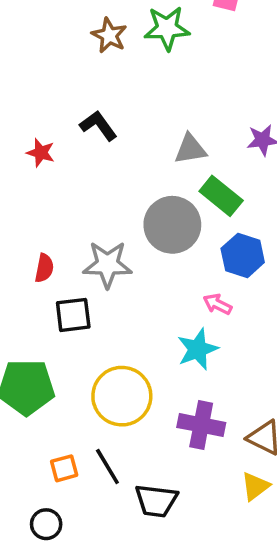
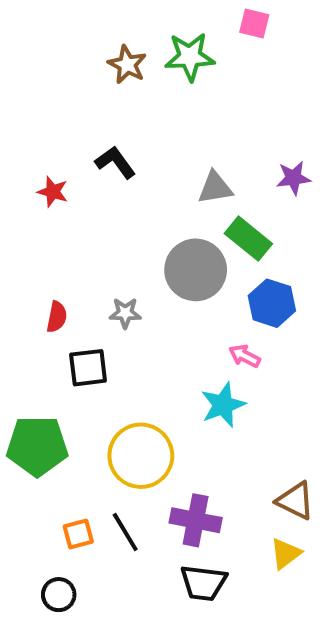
gray star: (107, 264) -> (125, 313), size x0.6
purple cross: (201, 425) -> (196, 520), moved
black trapezoid: (156, 501) -> (203, 583), moved

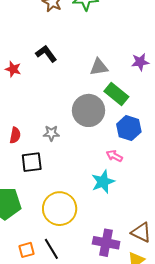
purple cross: (196, 520) -> (106, 243), moved

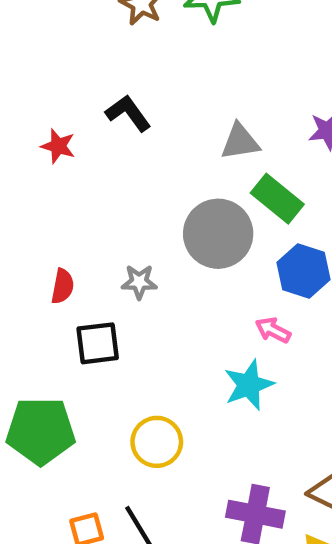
yellow circle: (60, 209) -> (157, 442), size x0.7

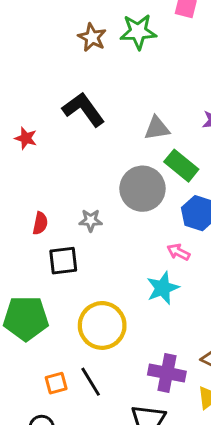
black L-shape: (128, 113) -> (83, 109), size x1.4
red star: (58, 146) -> (26, 138), moved
yellow circle: (157, 442) -> (102, 325), size x1.4

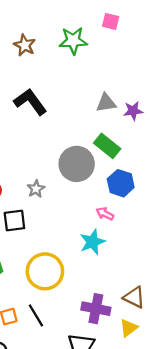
brown star: (92, 37) -> (25, 45), moved
gray triangle: (157, 128) -> (106, 103), moved
gray star: (91, 220) -> (36, 189), turned -30

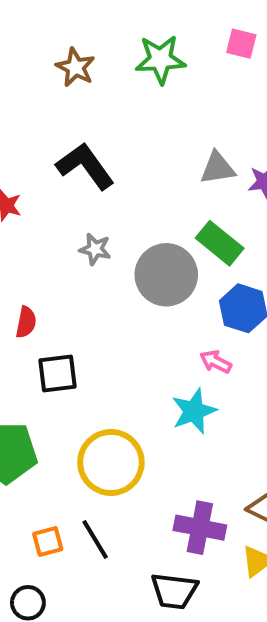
pink square: (111, 21) -> (241, 44), moved
gray star: (36, 189) -> (95, 249), moved, turned -30

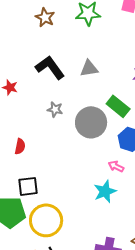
gray triangle: (218, 168) -> (89, 68), moved
black square: (58, 374) -> (28, 186), moved
yellow circle: (111, 462) -> (46, 220), moved

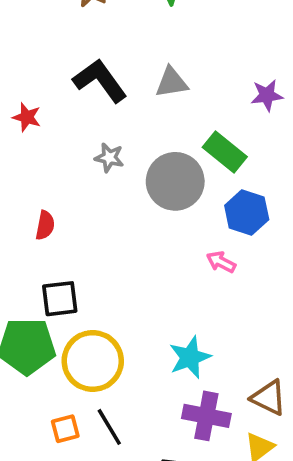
cyan star: (105, 191) -> (190, 357), moved

